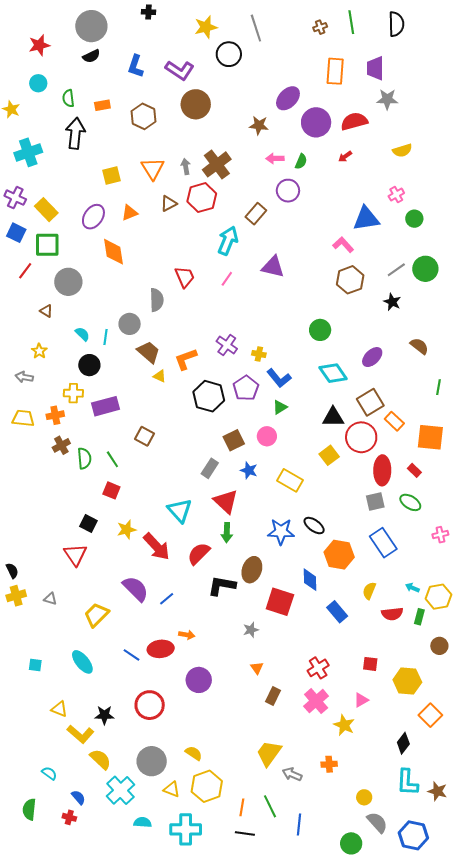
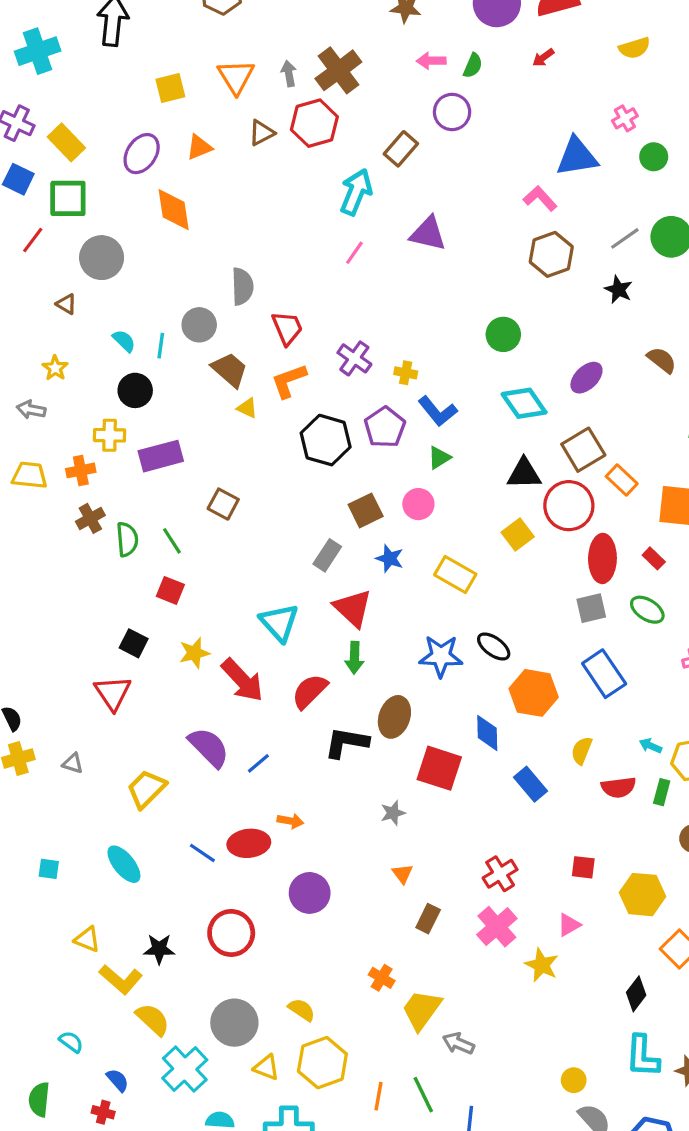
red trapezoid: (185, 277) -> (287, 328), moved
orange cross: (329, 764) -> (382, 978), moved, turned 35

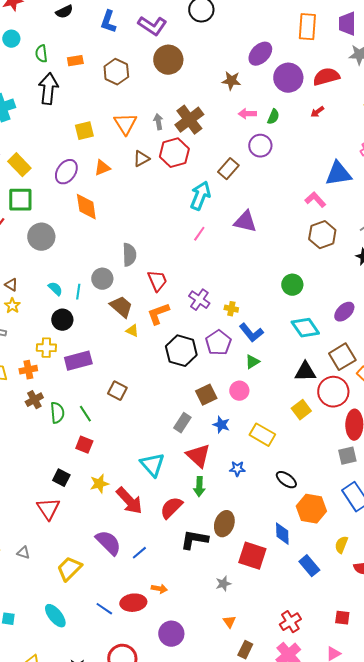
brown triangle: (66, 304) -> (11, 285), moved
blue star: (441, 656) -> (237, 469), moved, size x0.6

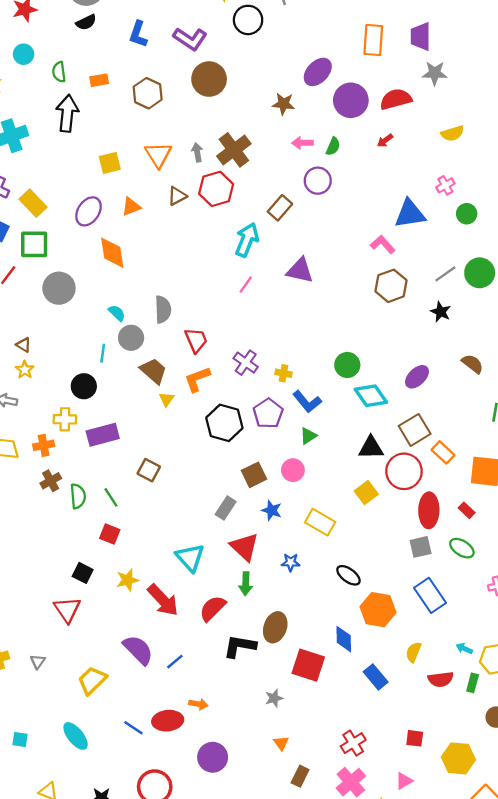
green circle: (292, 285) -> (347, 365), moved
cyan semicircle: (55, 289) -> (117, 313), moved
yellow triangle: (132, 331) -> (167, 399), turned 40
gray triangle: (23, 553) -> (38, 662), turned 48

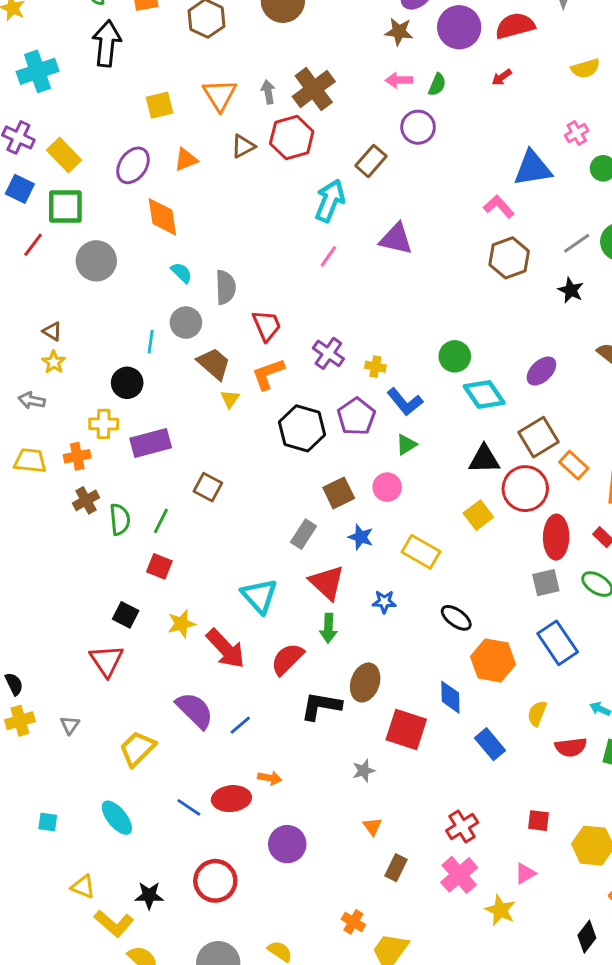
brown star: (283, 104) -> (399, 32), moved
cyan semicircle: (117, 313) -> (181, 273), moved
green line: (111, 497) -> (161, 521), turned 60

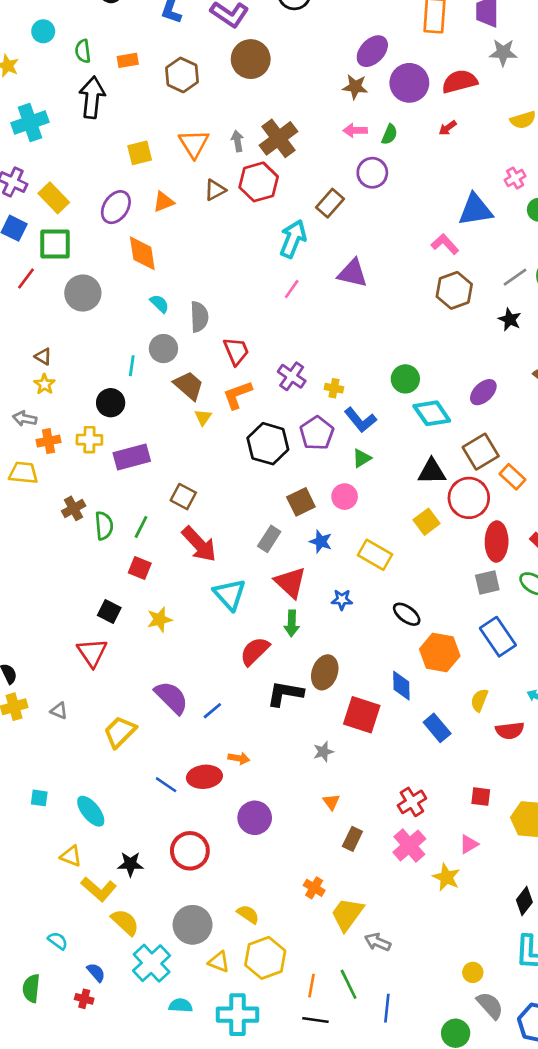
orange cross: (77, 456) -> (48, 441), moved
red arrow: (226, 649) -> (199, 544), moved
gray triangle: (70, 725) -> (59, 711), turned -42
cyan ellipse: (117, 818) -> (91, 811), moved

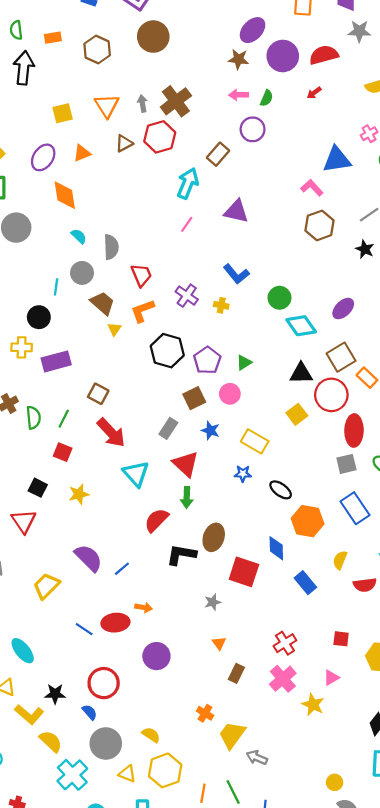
blue L-shape: (360, 420) -> (236, 274), moved
purple pentagon: (317, 433) -> (207, 360), moved
blue star: (342, 600) -> (243, 474), moved
blue semicircle: (96, 972) -> (90, 712), moved

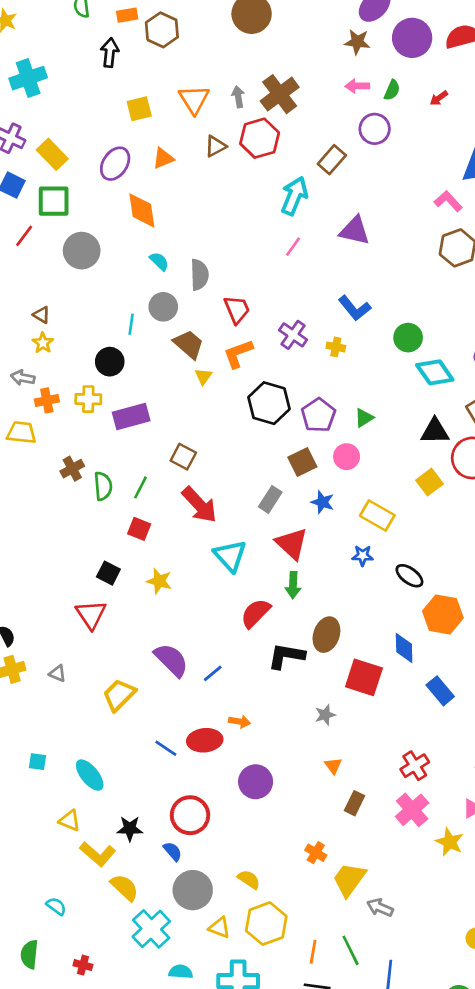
brown hexagon: (97, 50) -> (162, 30), moved
black arrow: (24, 68) -> (110, 53), moved, size x0.7
red arrow: (314, 93) -> (439, 98), moved
yellow star: (79, 494) -> (159, 581), turned 30

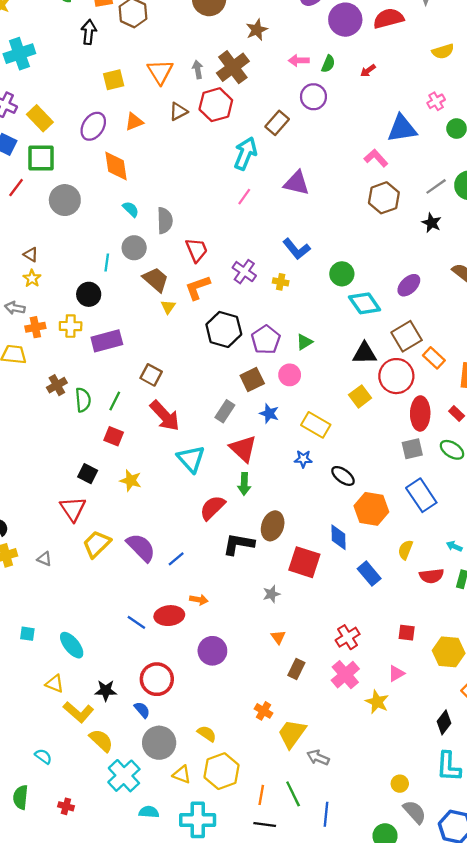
brown star: (357, 42) -> (257, 30), moved, turned -30
yellow trapezoid: (119, 695) -> (97, 544), moved

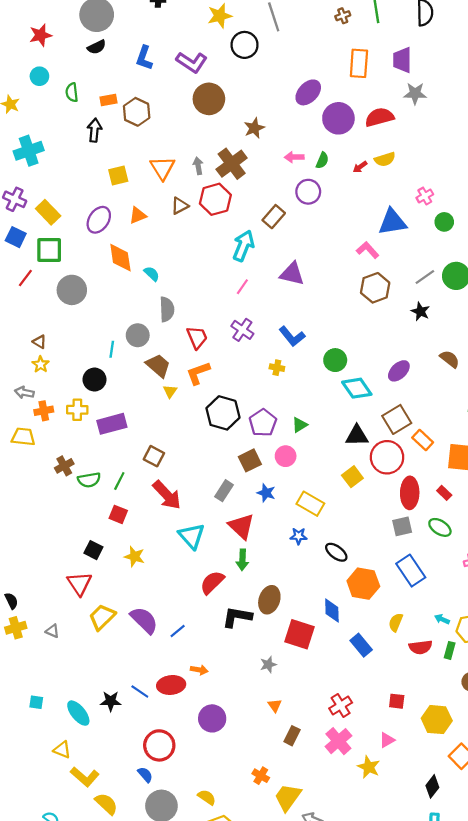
yellow semicircle: (443, 51) -> (385, 159), moved
cyan semicircle: (131, 209) -> (152, 274), moved
purple cross: (244, 272) -> (242, 330), moved
green semicircle: (83, 400) -> (89, 480), turned 85
black star: (106, 691) -> (111, 701), moved

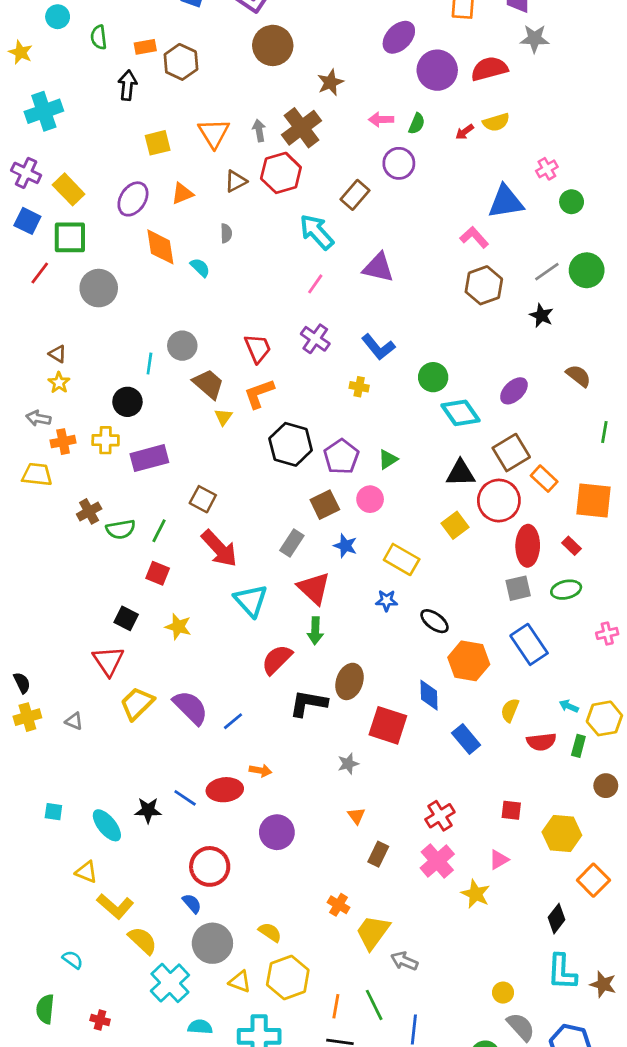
cyan arrow: (243, 246) -> (317, 232), turned -64
gray semicircle: (167, 309) -> (226, 233), moved, size x0.6
green ellipse: (440, 527) -> (566, 590), turned -45

